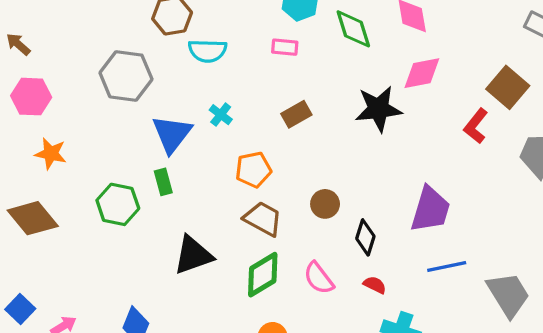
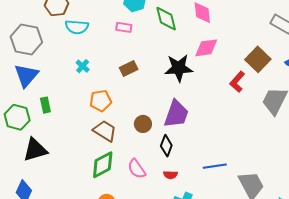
blue triangle: (172, 134) -> (26, 75), moved
purple trapezoid: (430, 209) -> (176, 114), moved
black triangle: (193, 255) -> (35, 150), moved
red semicircle: (375, 285) -> (170, 175), turned 152

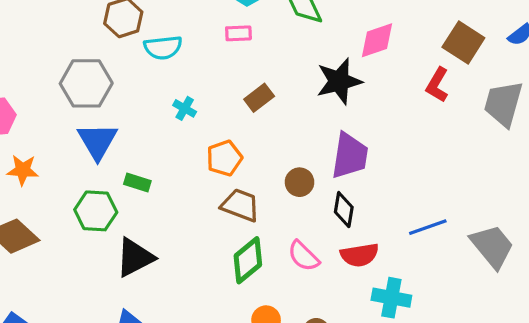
green rectangle: (45, 105) -> (137, 183), turned -49
red semicircle: (170, 175) -> (360, 255), size x1.6

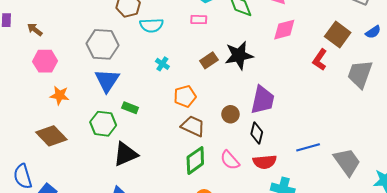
black star: (339, 81) -> (239, 55), moved

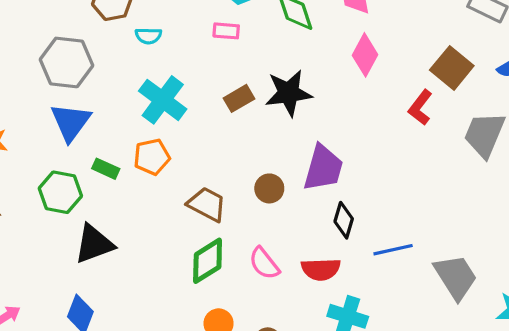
cyan semicircle: (151, 25) -> (148, 36), size x0.7
pink diamond: (284, 30) -> (365, 55), turned -50
cyan cross: (162, 64) -> (163, 100), size x2.0
orange pentagon: (185, 96) -> (152, 157), moved
black diamond: (257, 133) -> (344, 220), moved

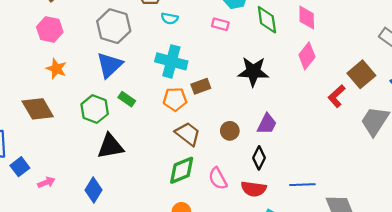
brown rectangle: (239, 98) -> (201, 86), moved
cyan cross: (163, 100) -> (171, 61), turned -32
orange pentagon: (152, 157) -> (175, 99), moved
purple trapezoid: (323, 168) -> (267, 124), size x0.7
black diamond: (344, 220) -> (259, 158), moved

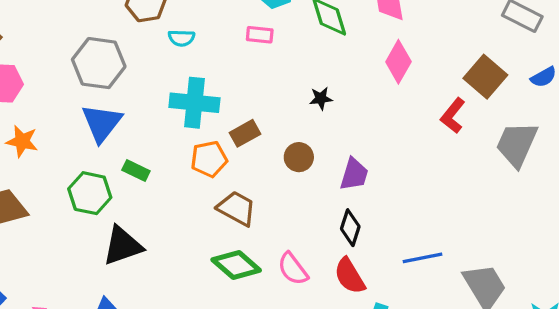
black star: (253, 72) -> (321, 98), size x0.5
brown circle: (230, 131) -> (299, 157), moved
green diamond: (182, 170) -> (236, 265), turned 72
red semicircle: (254, 189) -> (350, 276), turned 60

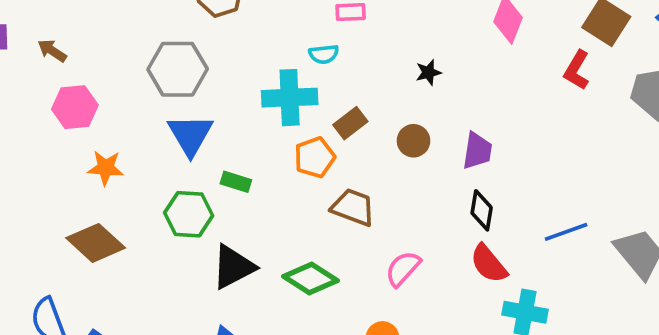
cyan semicircle: (181, 38) -> (324, 54), moved
green diamond: (236, 265) -> (310, 278), moved
pink semicircle: (293, 269) -> (403, 269), moved, turned 88

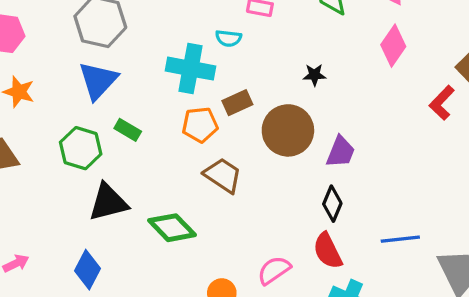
brown circle: (413, 141) -> (288, 130), size x1.8
pink semicircle: (403, 269) -> (274, 270), moved

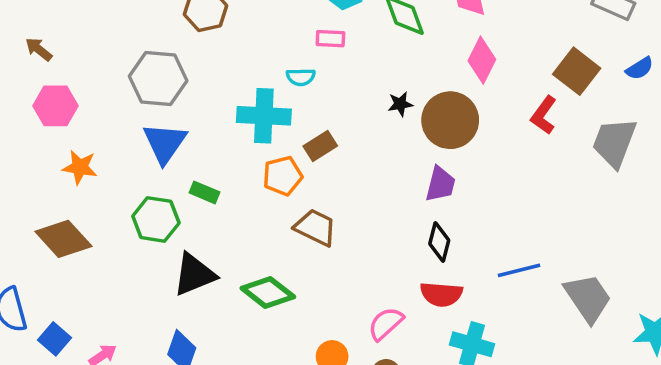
brown circle: (288, 130) -> (450, 120), moved
red semicircle: (328, 251) -> (441, 294), turned -51

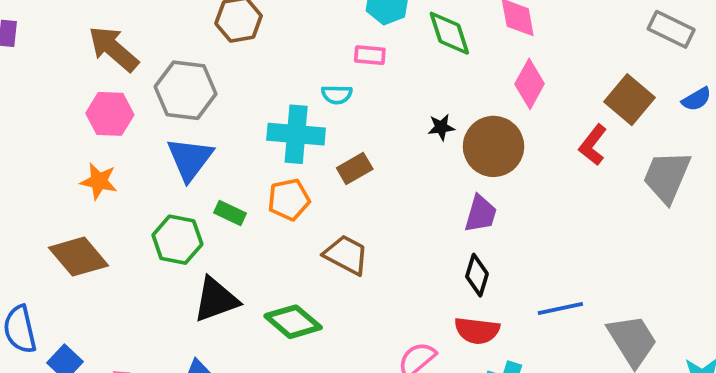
brown arrow: (39, 49) -> (113, 49), moved, size x1.8
pink hexagon: (55, 106) -> (110, 114), moved
orange pentagon: (283, 176) -> (289, 199), moved

